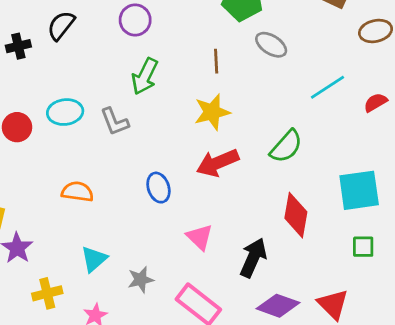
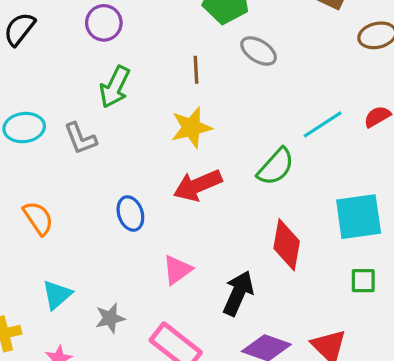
cyan line: (327, 87) -> (323, 124), moved
orange semicircle: (77, 192) -> (38, 218), turned 48
pink triangle: (200, 237) -> (177, 270), turned 40

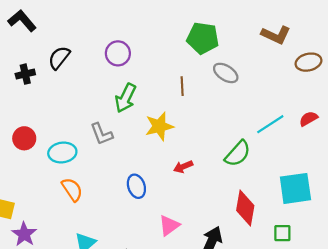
cyan ellipse: (24, 128) -> (62, 152), moved
yellow star: (191, 128) -> (159, 126), moved
red arrow: (198, 185) -> (183, 167), size x0.6
green square: (363, 281) -> (282, 233), moved

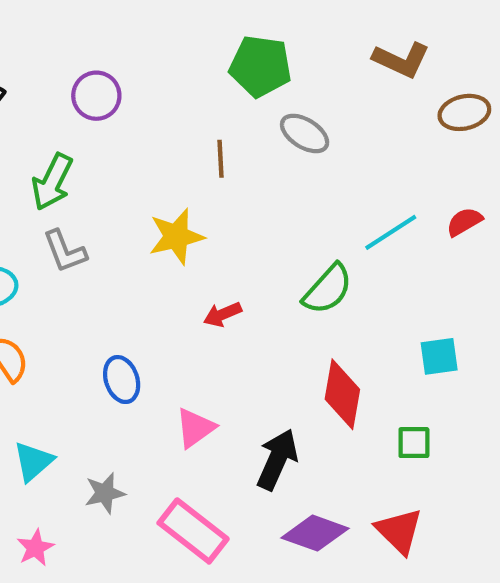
green arrow: (126, 98) -> (52, 182), moved
blue ellipse: (136, 186) -> (122, 380), moved
cyan square: (295, 188) -> (439, 356), size x0.6

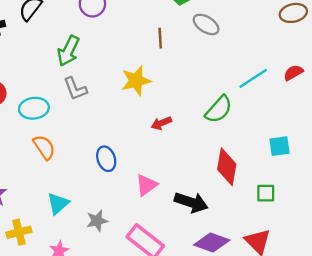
black arrow: (277, 459) -> (191, 202), turned 84

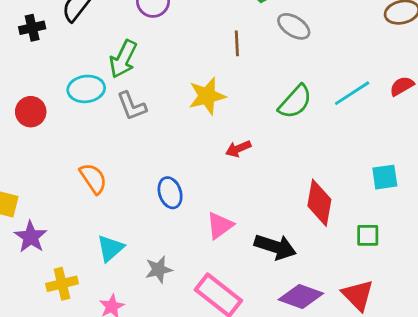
cyan ellipse: (34, 108) -> (86, 89), moved
green semicircle: (219, 109) -> (295, 102), moved

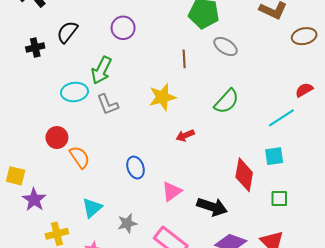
cyan line: (352, 93) -> (281, 118), moved
red circle: (31, 112) -> (57, 138), moved
cyan square: (385, 177) -> (274, 156), moved

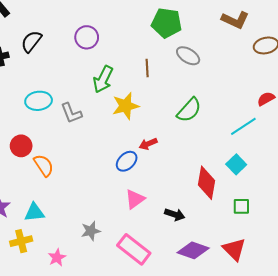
green arrow: (101, 70) -> (103, 79), moved
cyan square: (274, 156) -> (236, 164), turned -36
blue ellipse: (136, 168) -> (127, 161), moved, turned 65
black arrow: (212, 207) -> (175, 215), size x0.7
cyan triangle: (92, 208) -> (34, 212), moved, turned 35

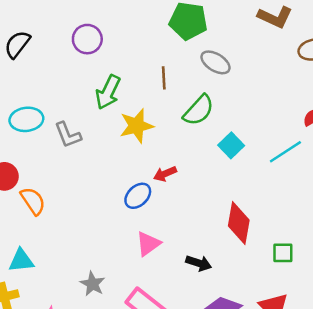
green semicircle: (189, 110) -> (199, 110), moved
cyan square: (236, 164) -> (231, 145), moved
gray star: (91, 231) -> (92, 284), turned -30

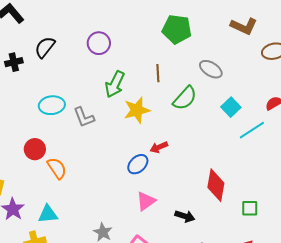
gray ellipse: (215, 62) -> (211, 69), moved
cyan square: (231, 145) -> (231, 107), moved

